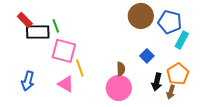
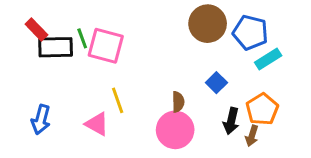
cyan rectangle: (182, 40) -> (268, 59), turned 30
pink square: (64, 51) -> (106, 46), moved

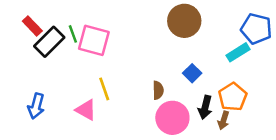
blue pentagon: (250, 32) -> (256, 29), moved
black rectangle: (56, 47) -> (49, 42), turned -44
pink circle: (175, 130) -> (172, 118), moved

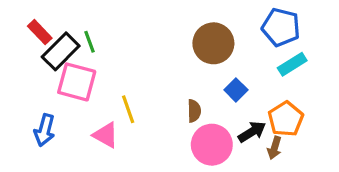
brown circle: (184, 21) -> (213, 43), moved
blue pentagon: (256, 29) -> (281, 27), moved
pink square: (94, 40) -> (77, 82), moved
black arrow: (205, 107) -> (252, 132), turned -135

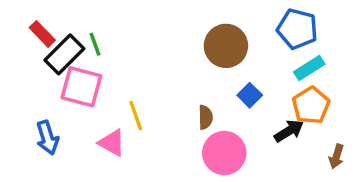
orange pentagon: (286, 119) -> (311, 105), moved
blue arrow: (45, 130) -> (47, 138), turned -32
black arrow: (252, 132) -> (289, 131), moved
brown arrow: (275, 148) -> (336, 156), moved

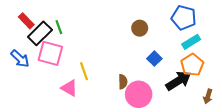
brown circle: (226, 46) -> (140, 28), size x0.6
brown semicircle: (206, 117) -> (123, 82), moved
black arrow: (289, 131) -> (179, 81), size x1.4
blue arrow: (47, 138) -> (20, 59), moved, turned -30

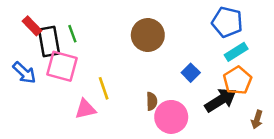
brown circle: (140, 28) -> (148, 35), moved, size x1.6
black rectangle: (40, 33) -> (49, 42), turned -55
pink triangle: (69, 88) -> (85, 109), turned -42

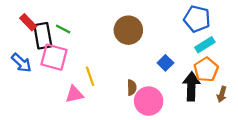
green line: (72, 34) -> (63, 29), turned -42
black arrow: (221, 100) -> (191, 86), turned -56
brown arrow: (257, 120) -> (222, 94), moved

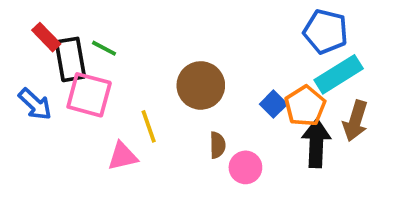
brown circle: (128, 30) -> (201, 85), moved
cyan rectangle: (205, 45) -> (339, 74), size x1.4
orange pentagon: (206, 70) -> (305, 106), moved
brown arrow: (222, 94) -> (355, 121), moved, size x1.5
pink circle: (149, 101) -> (245, 167), size x0.7

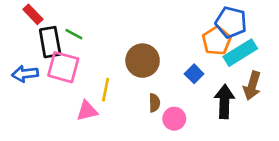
red rectangle: (46, 37) -> (33, 14), moved
blue arrow: (35, 104) -> (25, 74), turned 130
orange pentagon: (305, 106) -> (217, 41), moved
yellow line: (149, 126) -> (106, 90), turned 30

